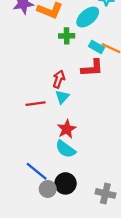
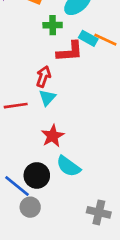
red L-shape: (92, 68) -> (70, 52), moved
cyan semicircle: (65, 149) -> (68, 166), moved
black circle: (65, 183) -> (37, 175), moved

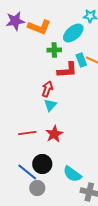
cyan rectangle: (88, 38) -> (81, 60), turned 40
red line: (16, 106) -> (27, 133), moved
cyan semicircle: (68, 166) -> (72, 174), moved

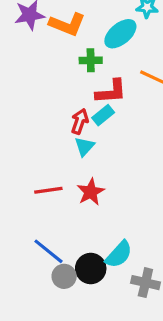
cyan rectangle: (81, 60) -> (103, 115), moved, turned 72
black circle: (42, 164) -> (91, 269), moved
cyan semicircle: (72, 174) -> (119, 254), turned -84

